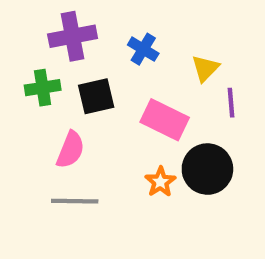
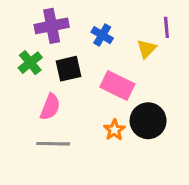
green cross: (43, 88) -> (30, 63), turned -30
purple line: (231, 103) -> (166, 27), moved

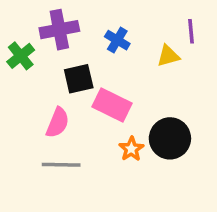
yellow triangle: (147, 49) -> (168, 56), turned 30
green cross: (30, 63) -> (21, 56), moved
pink rectangle: (117, 86) -> (112, 105), moved

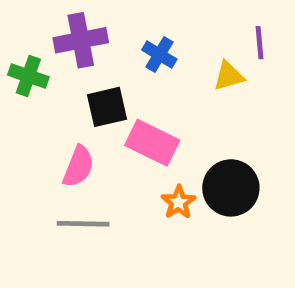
green cross: (21, 56) -> (28, 76), turned -32

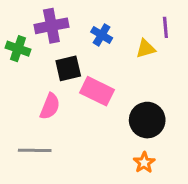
orange star: (178, 202) -> (144, 163), moved
gray line: (83, 224) -> (35, 150), moved

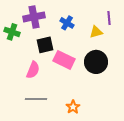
black circle: (147, 120) -> (96, 62), moved
gray line: (35, 150) -> (36, 99), moved
orange star: (144, 163) -> (73, 107), moved

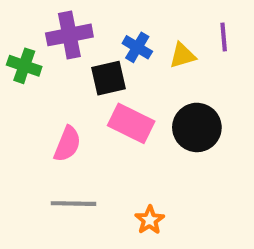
yellow triangle: (96, 32) -> (183, 56), moved
black square: (45, 45) -> (108, 78), moved

